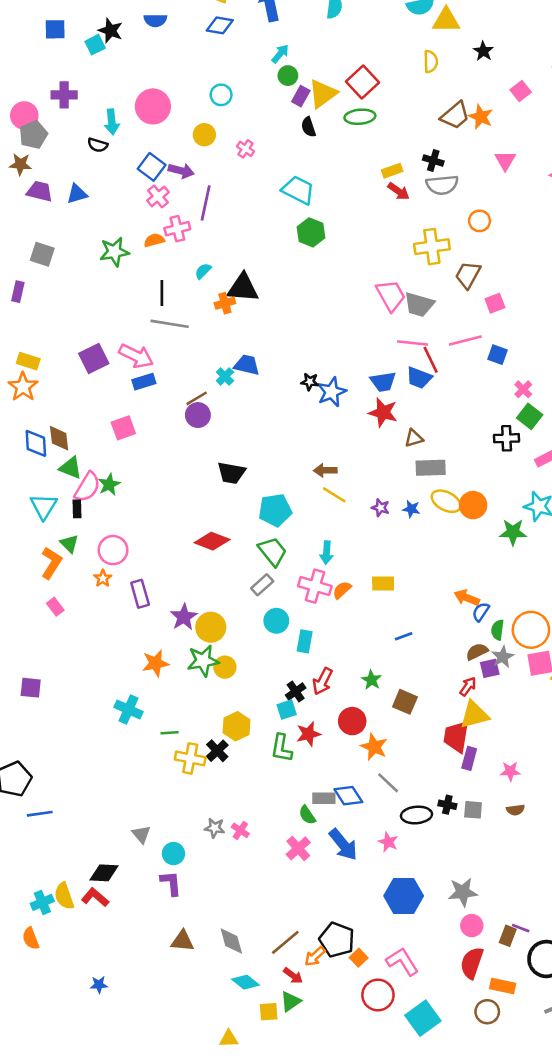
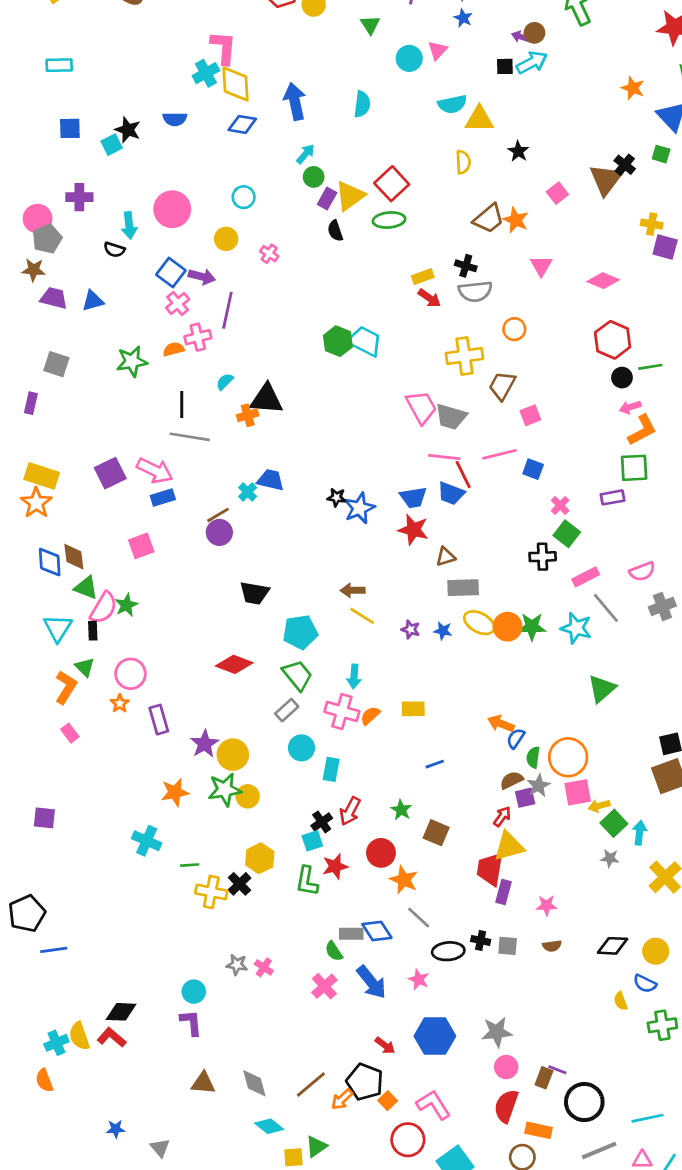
cyan trapezoid: (298, 190) -> (365, 341), moved
yellow rectangle: (28, 361) -> (42, 476), size x1.4
green star: (513, 532) -> (532, 627), moved
gray triangle: (141, 834) -> (160, 1148), moved
red arrow: (293, 976) -> (385, 1045), moved

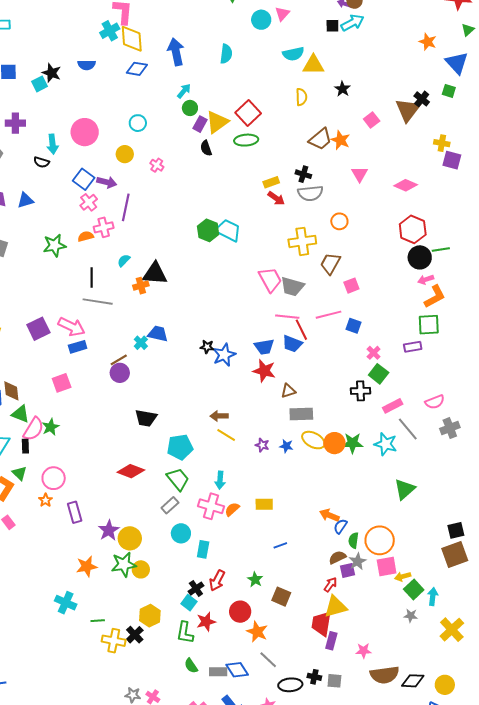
black circle: (622, 378) -> (420, 257), size x1.5
cyan square: (312, 841) -> (189, 603), turned -35
brown semicircle: (552, 946) -> (385, 675), moved, size x2.0
green semicircle: (334, 951) -> (191, 666), moved

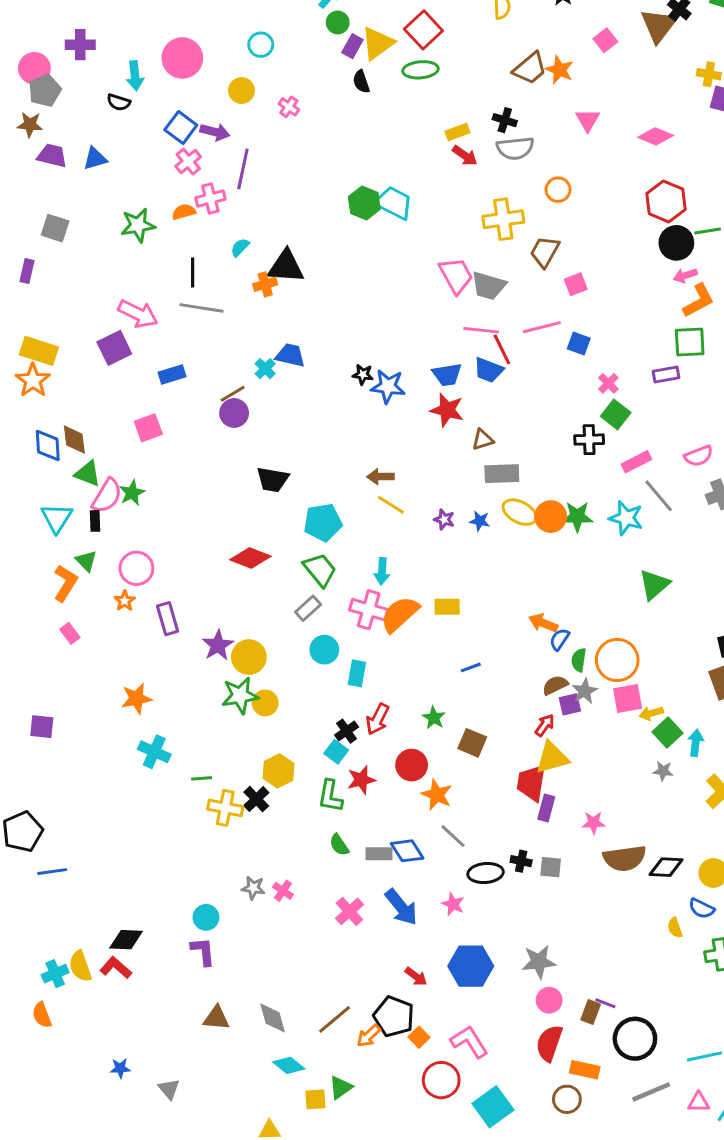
pink arrow: (72, 327) -> (138, 314), moved
blue star: (224, 355) -> (388, 386), turned 30
orange semicircle: (232, 509) -> (400, 614), size x1.8
orange star: (87, 566) -> (136, 698), moved

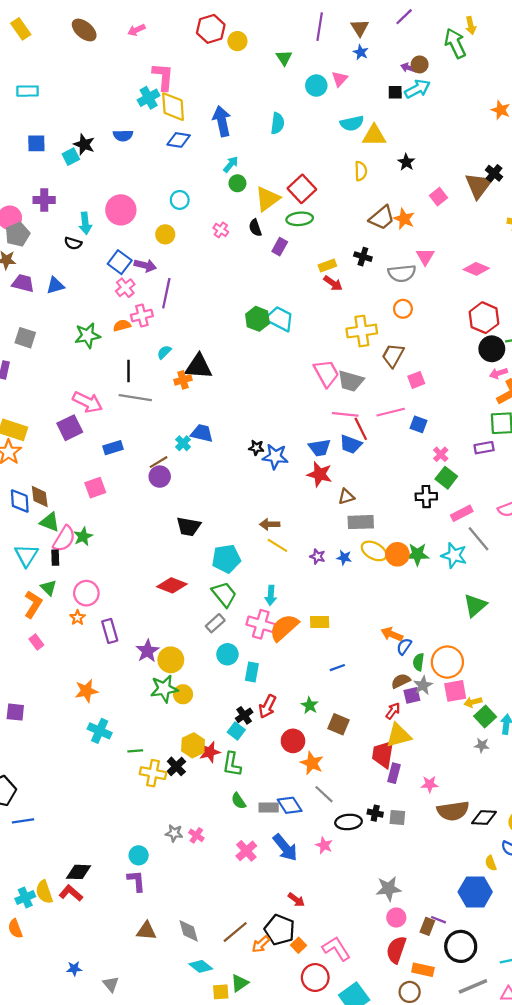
purple rectangle: (352, 46) -> (280, 247), moved
pink cross: (289, 107) -> (221, 230), moved
gray semicircle: (515, 148) -> (402, 273), moved
red star: (361, 780) -> (210, 752), moved
blue hexagon: (471, 966) -> (475, 892), moved

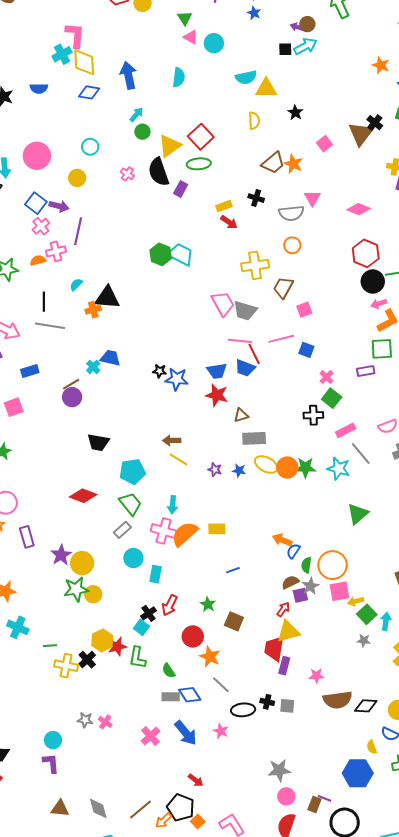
pink triangle: (340, 79) -> (191, 37), moved, turned -42
black semicircle: (255, 228) -> (159, 172), size x1.8
green semicircle: (239, 801) -> (169, 671), moved

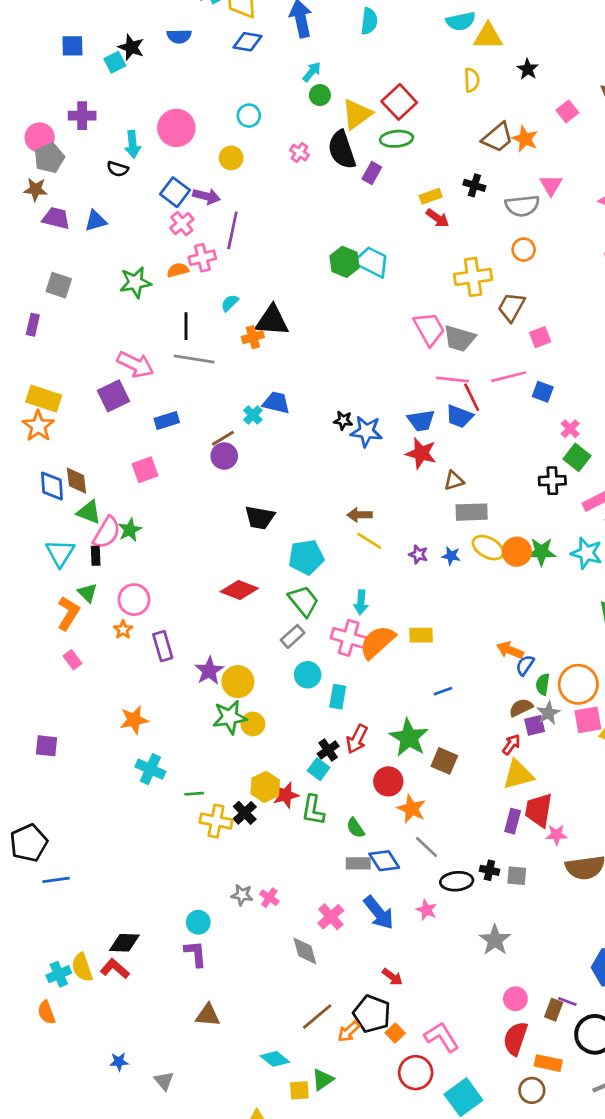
green star: (208, 604) -> (409, 738), size x1.8
red trapezoid: (274, 649) -> (539, 810), moved
gray star: (279, 770) -> (495, 940), moved, turned -30
gray diamond: (98, 808) -> (305, 951), moved

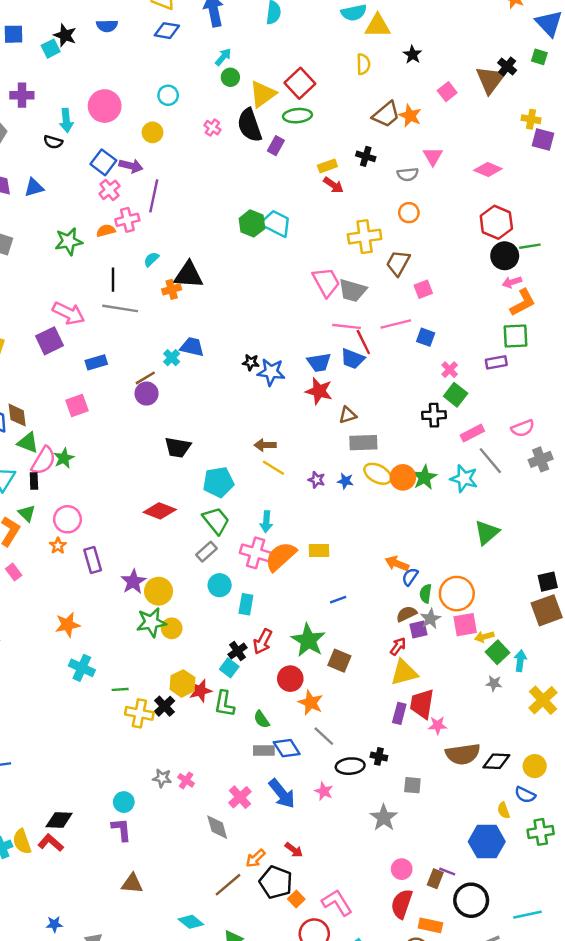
gray semicircle: (522, 206) -> (408, 174), size x0.7
green star: (541, 552) -> (424, 477), turned -30
gray square: (517, 876) -> (412, 785), moved
orange arrow: (349, 1032) -> (256, 858), moved

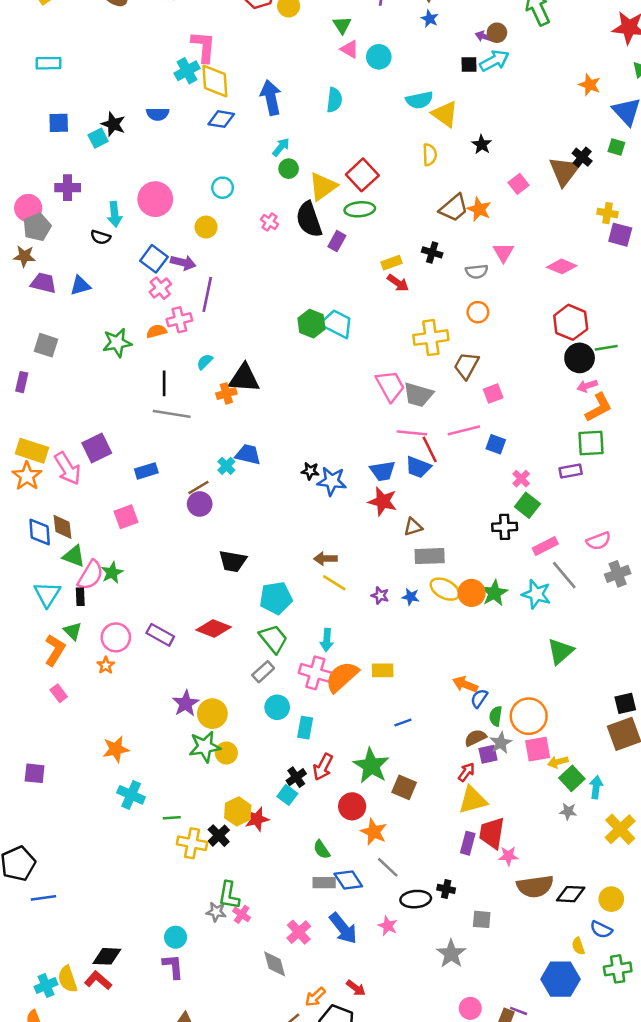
yellow triangle: (378, 26) -> (445, 114), turned 36
pink arrow: (69, 313) -> (68, 468), moved, turned 32
purple rectangle: (93, 560) -> (160, 635), moved, turned -45
green L-shape: (224, 704) -> (229, 895), moved

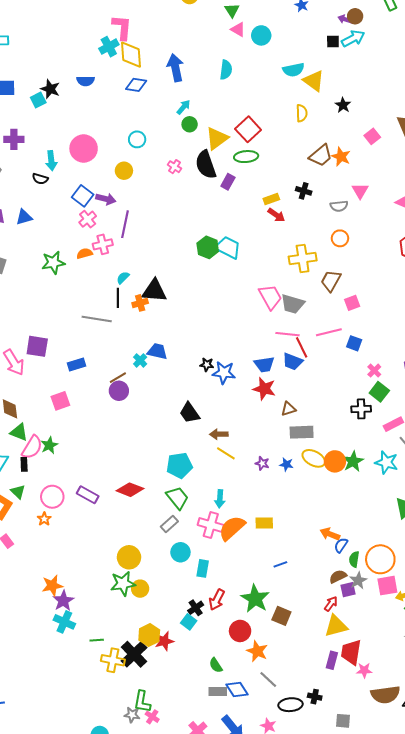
black line: (164, 383) -> (118, 298), moved
purple square: (97, 448) -> (37, 346), turned 35
black trapezoid: (233, 561) -> (190, 413), moved, turned 45
purple star: (186, 703) -> (63, 601), moved
black cross: (219, 836) -> (134, 654), size x1.5

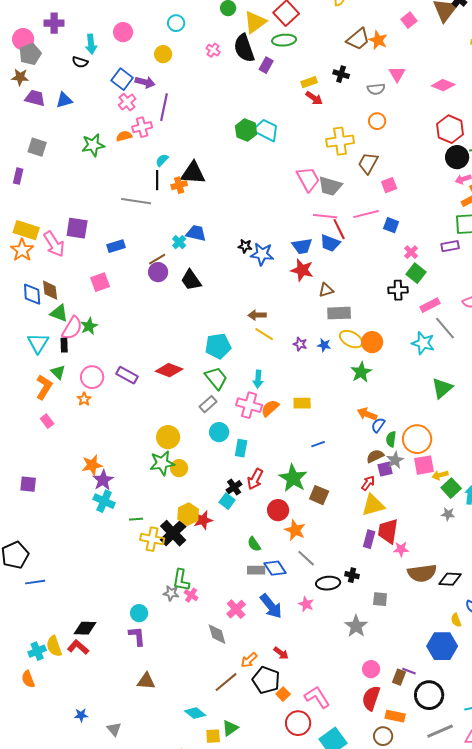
pink circle: (84, 148) -> (123, 32), size x0.7
black trapezoid: (190, 413) -> (191, 280), moved
green star: (353, 461) -> (361, 372), moved
orange semicircle: (232, 528) -> (270, 408), size x0.7

